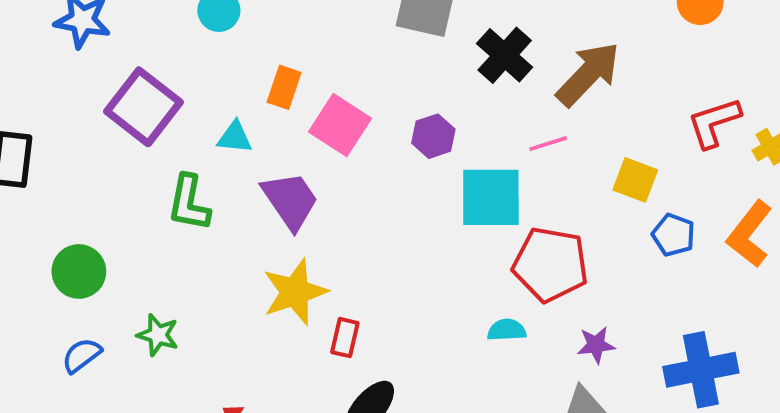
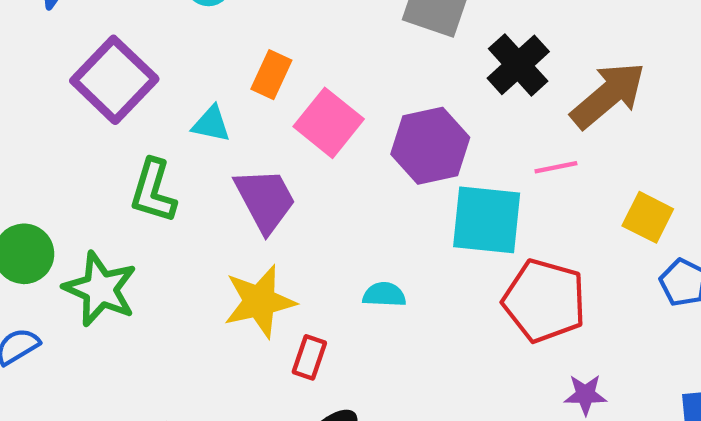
purple hexagon: (433, 136) -> (430, 146), size x1.6
cyan semicircle: (507, 330) -> (384, 295), moved
green star: (158, 335) -> (100, 289), moved, size x1.6

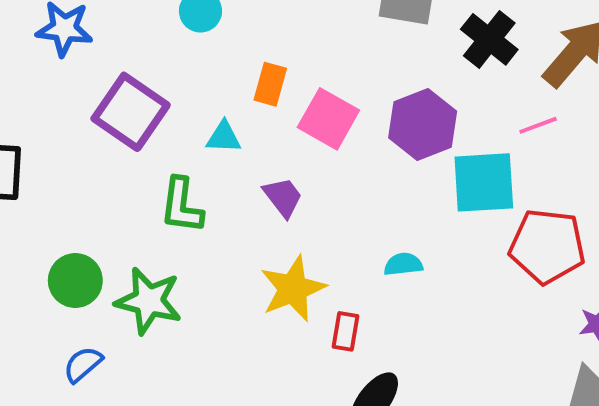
purple trapezoid: (265, 200) -> (283, 197), size x0.7

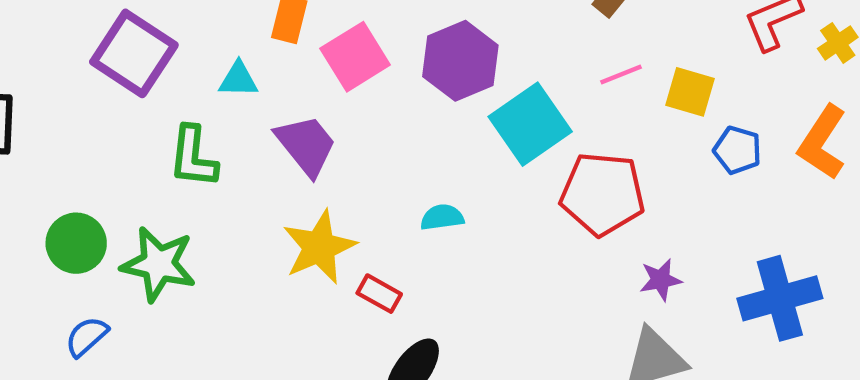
pink square: (328, 119) -> (355, 57), turned 30
pink line: (538, 125) -> (621, 74), moved
cyan square: (484, 182) -> (530, 124), turned -30
purple trapezoid: (283, 197) -> (306, 145), size x1.4
red rectangle: (346, 331) -> (379, 294), turned -69

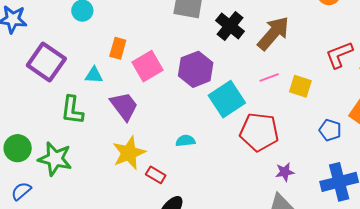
blue pentagon: (737, 150) -> (330, 130), moved

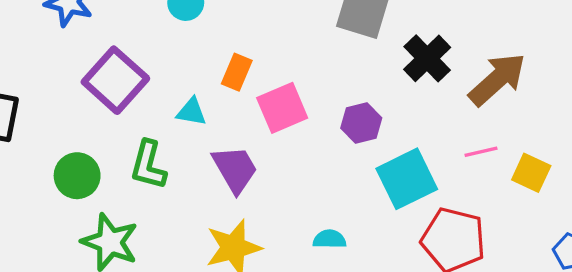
purple hexagon: (196, 69) -> (361, 123), size x0.7
green circle: (18, 148) -> (77, 176), moved

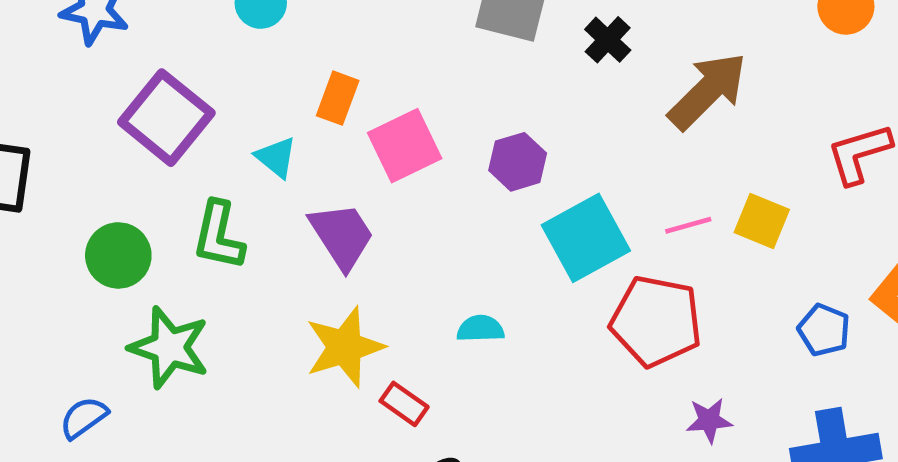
black cross: (427, 58) -> (608, 40), moved, size x0.7
cyan triangle: (191, 112) -> (276, 157), turned 32
pink line: (481, 152) -> (688, 225), moved

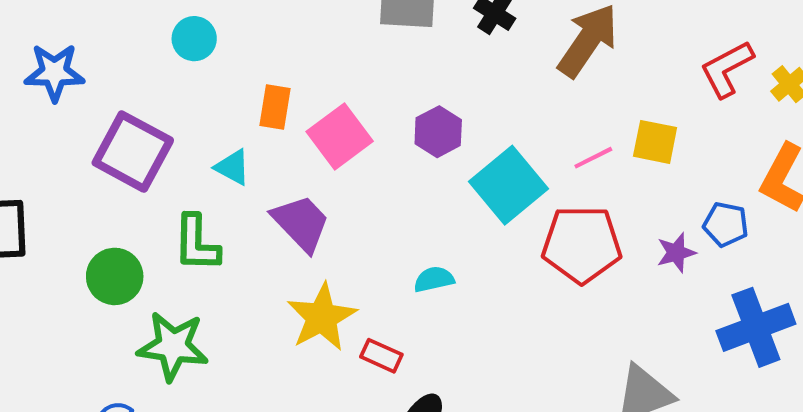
purple star: (709, 420) -> (676, 253), moved

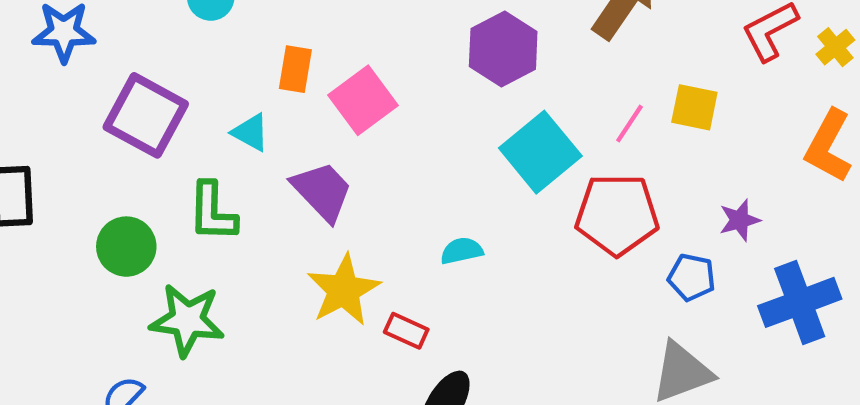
purple hexagon: (438, 132) -> (503, 49), moved, size x1.4
pink line: (593, 158) -> (629, 124), turned -30
blue pentagon: (726, 224) -> (692, 277), moved
purple star: (676, 253) -> (740, 220), moved

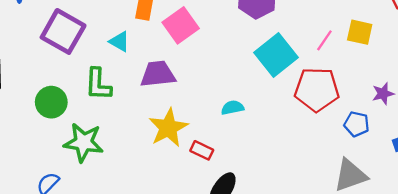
purple trapezoid: (322, 191) -> (158, 74), turned -54

